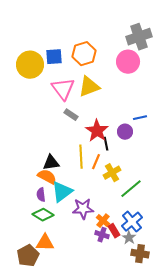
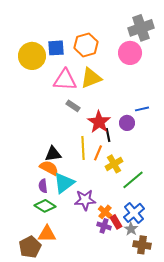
pink triangle: (63, 89) -> (65, 80), turned -50

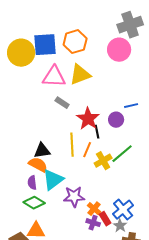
blue square: (56, 48) -> (45, 45), size x1.4
green line: (133, 180) -> (122, 154), moved

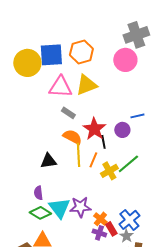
orange semicircle: (38, 165) -> (72, 137), moved
cyan triangle: (53, 180) -> (59, 208), moved, turned -30

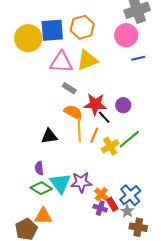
blue line: (137, 116) -> (138, 58), moved
red star: (94, 129) -> (95, 104), turned -30
black line: (103, 142) -> (104, 117), turned -32

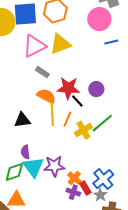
pink triangle: (61, 62) -> (34, 46), turned -30
purple semicircle: (39, 168) -> (25, 152), moved
green diamond: (41, 188) -> (14, 172), turned -50

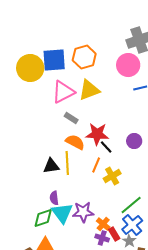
purple circle: (96, 89) -> (134, 141), moved
yellow line: (52, 114) -> (67, 163), moved
green line: (102, 123) -> (131, 205), moved

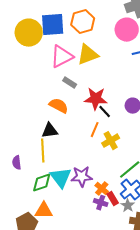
orange semicircle: (75, 142) -> (59, 106), moved
yellow line: (67, 163) -> (43, 151), moved
purple semicircle: (54, 198) -> (17, 163), moved

